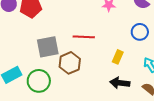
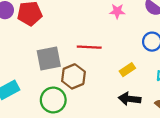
yellow rectangle: (118, 57) -> (127, 70), turned 32
green circle: (39, 81) -> (53, 100), moved

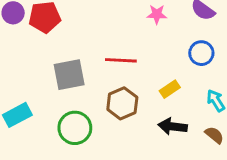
brown hexagon: (73, 76) -> (122, 103), moved

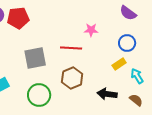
pink star: (157, 14) -> (91, 30), moved
yellow rectangle: (170, 89) -> (119, 64), moved

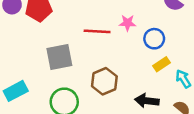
blue circle: (127, 43) -> (154, 39), moved
red line: (71, 48) -> (97, 31), moved

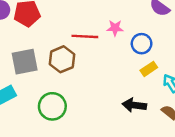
gray square: (59, 57) -> (25, 62), moved
brown hexagon: (104, 81) -> (62, 59), moved

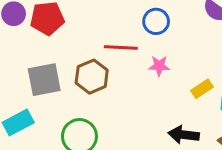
pink star: (115, 28) -> (159, 66), moved
blue circle: (142, 44) -> (156, 21), moved

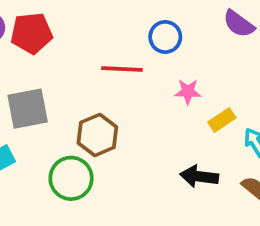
pink star: (159, 66) -> (188, 92), moved
brown hexagon: (92, 77) -> (97, 135), moved

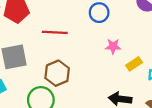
red line: (122, 69) -> (55, 32), moved

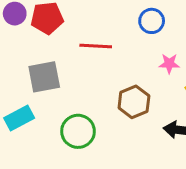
brown hexagon: (57, 73) -> (134, 102), moved

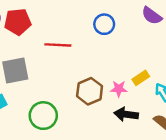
pink star: (169, 64) -> (119, 89), moved

